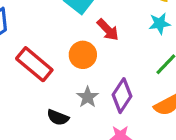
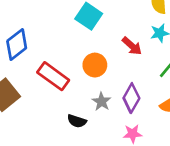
red arrow: (108, 30) -> (132, 46), moved

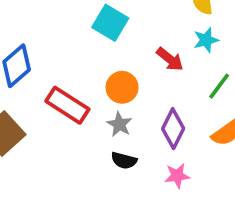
gray star: (102, 102) -> (119, 124), moved
black semicircle: (77, 121) -> (124, 160), moved

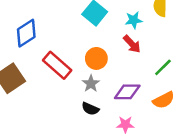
cyan star: (206, 40) -> (134, 20), moved
purple diamond: (173, 129) -> (127, 92), turned 56

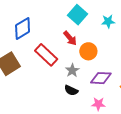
red arrow: (132, 44) -> (70, 38), moved
orange circle: (96, 58) -> (88, 51), moved

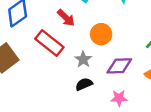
red arrow: (70, 38) -> (66, 18), moved
black semicircle: (71, 90) -> (84, 84), turned 136

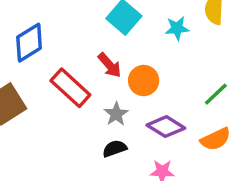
red arrow: (66, 18) -> (110, 65), moved
purple diamond: (119, 66) -> (166, 127), turned 30

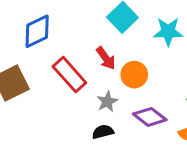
cyan star: (177, 28) -> (168, 32), size x1.4

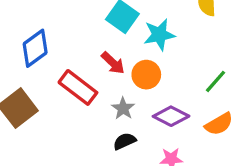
cyan star: (168, 32) -> (159, 35), moved

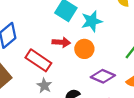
red arrow: (113, 63) -> (61, 42), turned -36
gray star: (123, 108) -> (44, 86), moved

